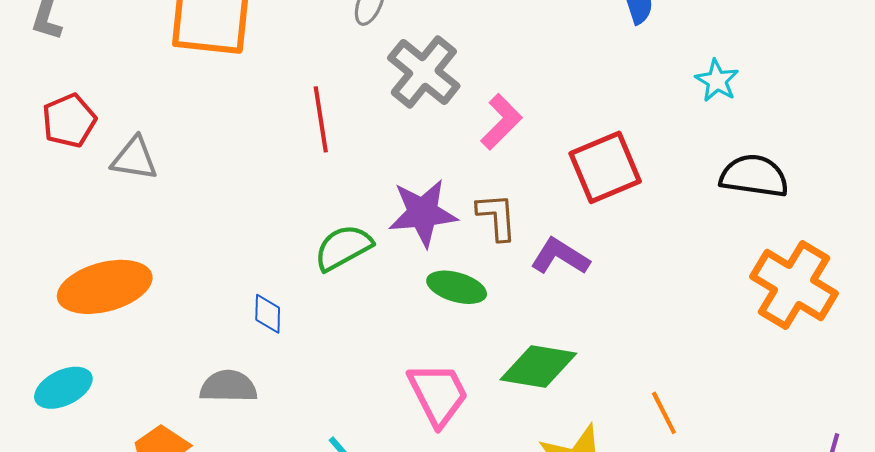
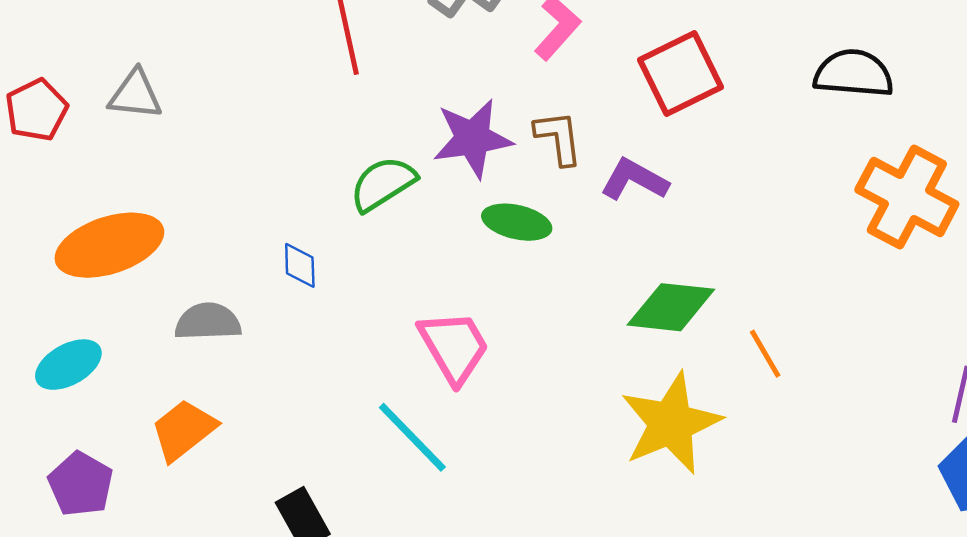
red pentagon: (69, 121) -> (36, 110), moved
green diamond: (538, 366) -> (671, 307), moved
gray semicircle: (228, 386) -> (208, 322), moved
pink trapezoid: (438, 394) -> (454, 347), moved

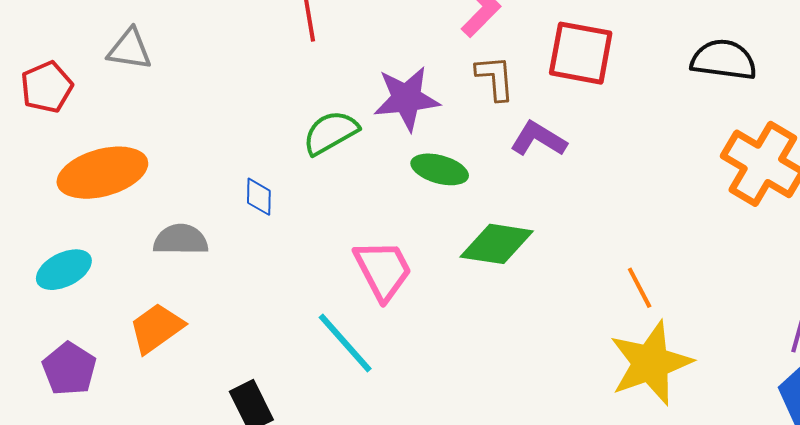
red square: (681, 73) -> (581, 53), turned 34
red pentagon: (36, 110) -> (47, 87), moved
brown L-shape: (558, 138) -> (495, 78), moved
green diamond: (671, 307) -> (497, 244), moved
yellow star: (671, 423) -> (651, 363), moved

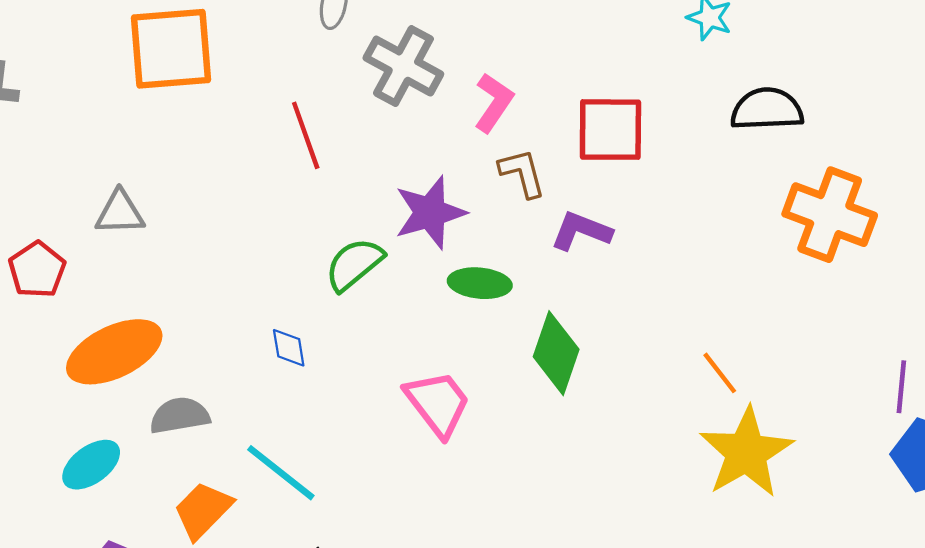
gray semicircle: (181, 240) -> (180, 416), moved
green diamond: (497, 244) -> (556, 353), turned -70
cyan line: (345, 343) -> (281, 473), moved

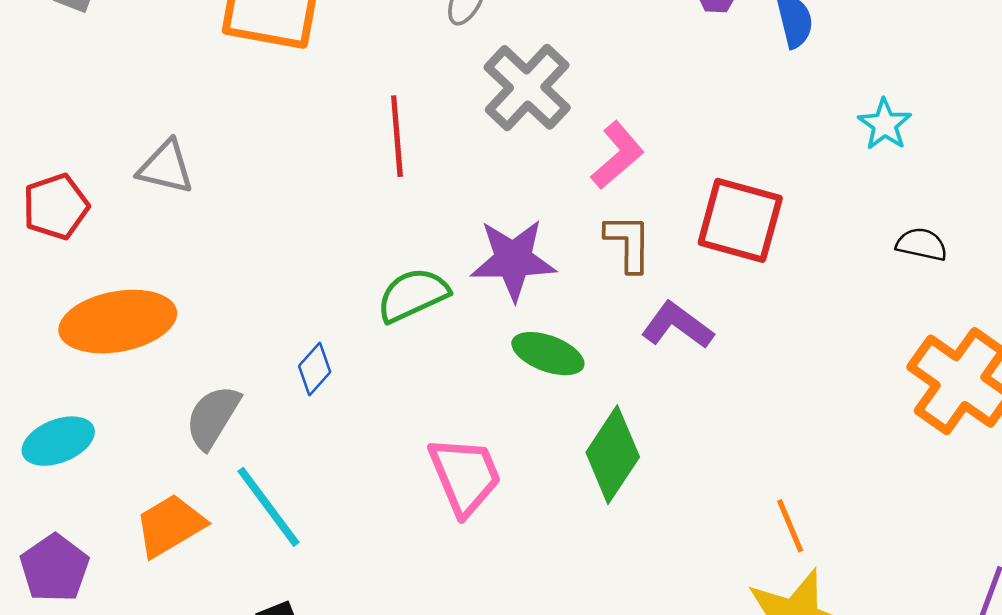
black semicircle: (767, 109) -> (922, 244), size x0.6
blue diamond: (289, 348) -> (315, 369), turned 36
gray semicircle: (180, 416) -> (213, 417), moved, turned -64

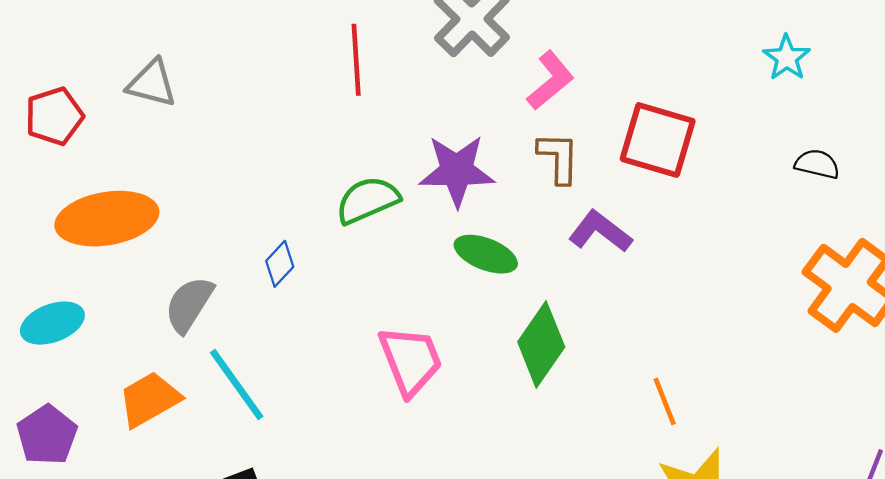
orange line: (790, 526) -> (665, 401), moved

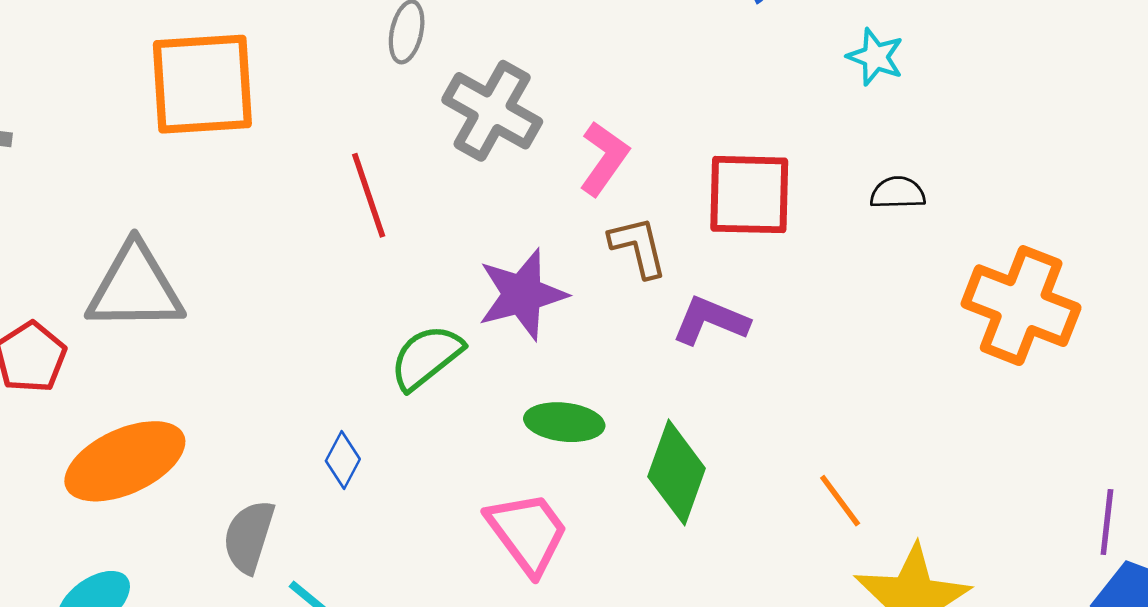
gray triangle: (152, 83) -> (135, 288), size x1.6
black semicircle: (817, 164) -> (898, 193), moved
green ellipse: (486, 254) -> (564, 422), moved

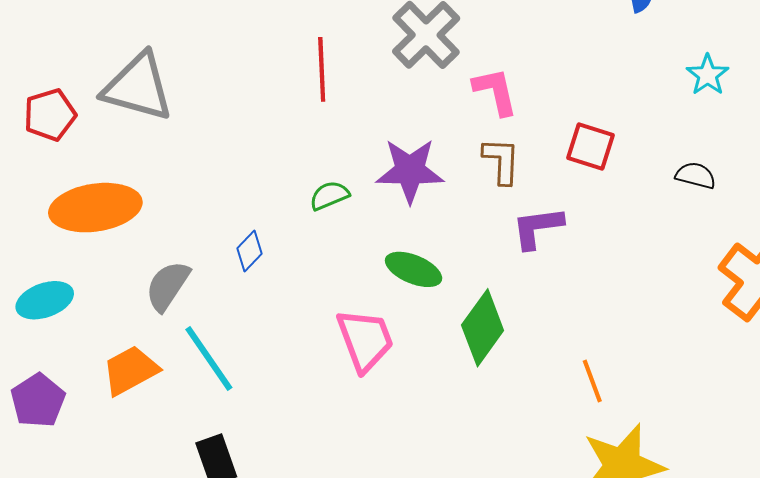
pink L-shape: (604, 158) -> (495, 91), turned -64
red square: (749, 195) -> (590, 146), size x0.7
purple L-shape: (710, 321) -> (537, 228), turned -46
green semicircle: (426, 357) -> (329, 195), size x0.7

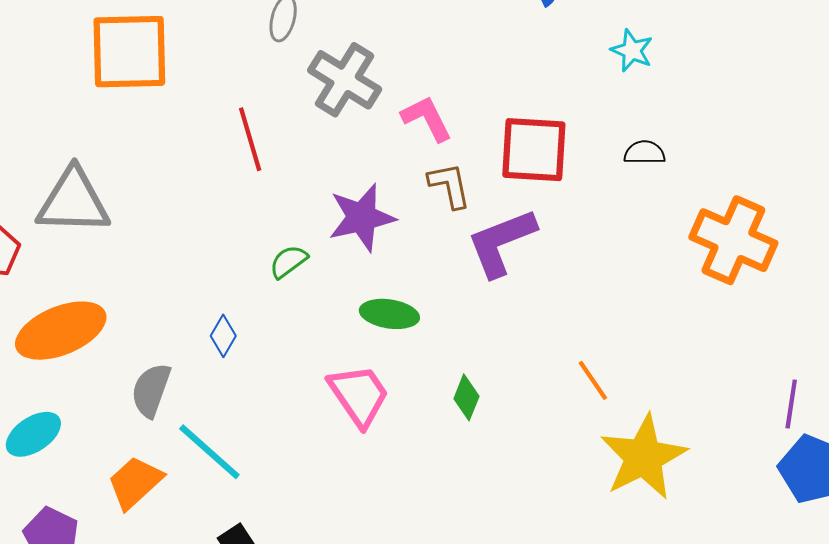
red square: (590, 146) -> (534, 150), size x1.5
purple L-shape: (537, 228) -> (501, 242), size x1.4
green diamond: (483, 328) -> (466, 397), moved, size x0.6

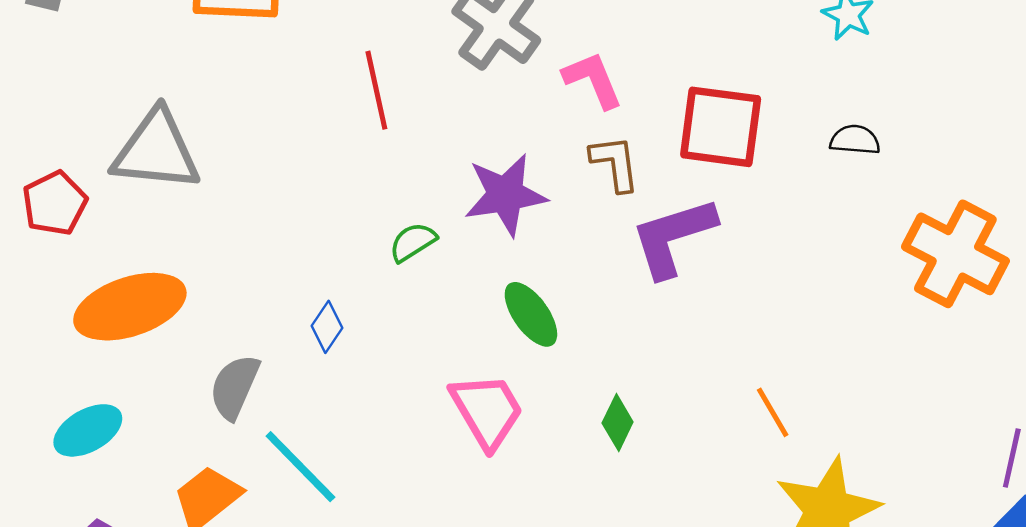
green ellipse: (389, 314) -> (531, 314), turned 42

